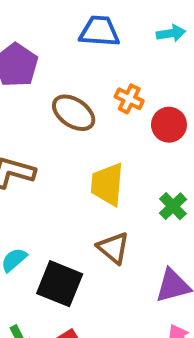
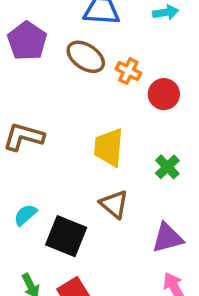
brown ellipse: (74, 113) -> (86, 57), moved

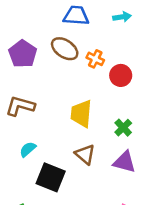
purple pentagon: (27, 41) -> (23, 54), moved
cyan semicircle: (25, 215) -> (28, 149), moved
purple triangle: (167, 238) -> (125, 162), moved, turned 30

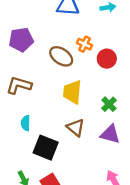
brown ellipse: (65, 49) -> (61, 56), moved
purple pentagon: (23, 54) -> (21, 40), turned 30
cyan semicircle: (28, 149) -> (26, 123), turned -48

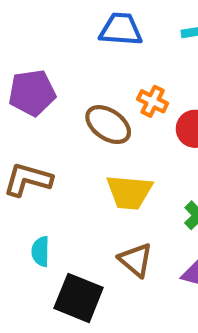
yellow trapezoid: (72, 92) -> (129, 192), turned -90

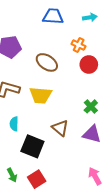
orange cross: (153, 101) -> (79, 45), moved
yellow trapezoid: (129, 192) -> (41, 95), moved

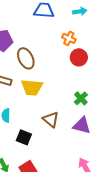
brown ellipse: (47, 62) -> (26, 58), moved, turned 30
black square: (32, 146) -> (24, 137), size x0.7

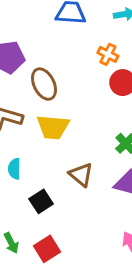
black square: (24, 137) -> (41, 201), turned 35

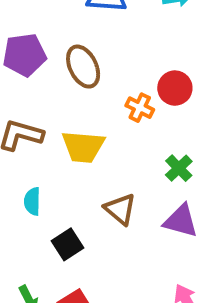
orange cross: (108, 54) -> (140, 108), moved
brown ellipse: (44, 84) -> (83, 67), moved

